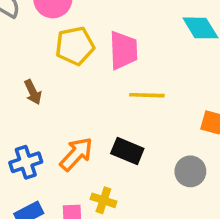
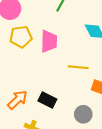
yellow line: (147, 95) -> (78, 67), moved

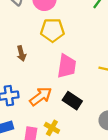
pink trapezoid: (49, 41) -> (67, 66), moved

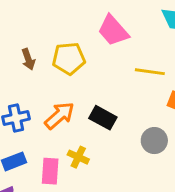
yellow pentagon: (52, 30) -> (69, 58), moved
pink trapezoid: (67, 66) -> (113, 31), moved, turned 135

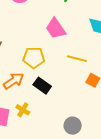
yellow pentagon: (69, 58) -> (34, 58), moved
gray circle: (154, 141) -> (73, 126), moved

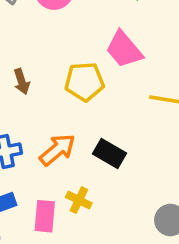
yellow pentagon: (34, 58) -> (84, 82), moved

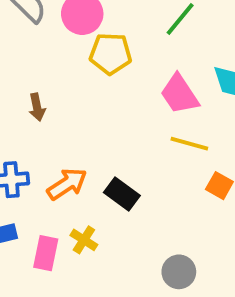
pink trapezoid: (124, 49) -> (179, 94), moved
yellow pentagon: (84, 82) -> (111, 54), moved

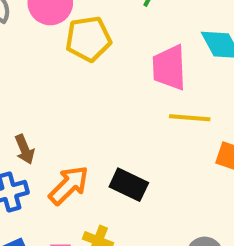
pink trapezoid: (179, 94) -> (169, 68), turned 42
brown arrow: (37, 107) -> (25, 149), moved

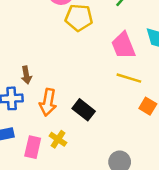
pink trapezoid: (169, 68) -> (123, 45), turned -32
orange arrow: (69, 185) -> (48, 102), turned 132

